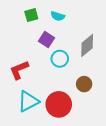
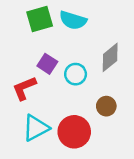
green square: (31, 15) -> (40, 19), size x1.5
cyan semicircle: (58, 16) -> (73, 20), size x1.5
purple square: (47, 39) -> (47, 64), moved

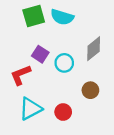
red circle: (74, 132) -> (63, 112), size x0.6

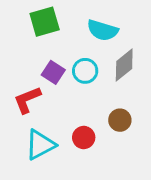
cyan semicircle: (62, 17) -> (103, 30), moved
cyan circle: (64, 63) -> (85, 71), moved
red circle: (63, 112) -> (84, 137), moved

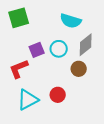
green square: (45, 22) -> (19, 18), moved
purple square: (53, 72) -> (37, 50), turned 35
brown circle: (120, 120) -> (79, 69), moved

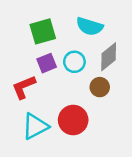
green square: (19, 18) -> (43, 31), moved
red circle: (58, 95) -> (73, 120), size x1.5

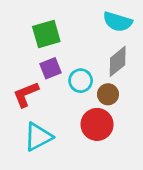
cyan semicircle: (90, 26) -> (118, 22), moved
cyan circle: (74, 62) -> (81, 81), moved
red circle: (73, 120) -> (97, 124), moved

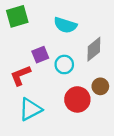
cyan semicircle: (118, 22) -> (65, 25), moved
green square: (46, 34) -> (17, 16), moved
brown circle: (108, 94) -> (100, 86), moved

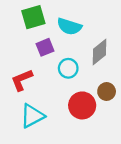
green square: (17, 16) -> (33, 17), moved
purple square: (40, 55) -> (45, 47), moved

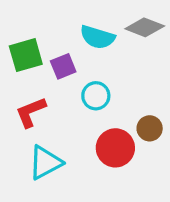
green square: (33, 17) -> (26, 55), moved
gray diamond: (100, 52) -> (145, 27), moved, turned 60

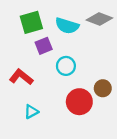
green square: (26, 55) -> (31, 22), moved
red L-shape: (31, 112) -> (21, 77), turned 60
cyan triangle: (45, 163) -> (31, 112), size x0.6

